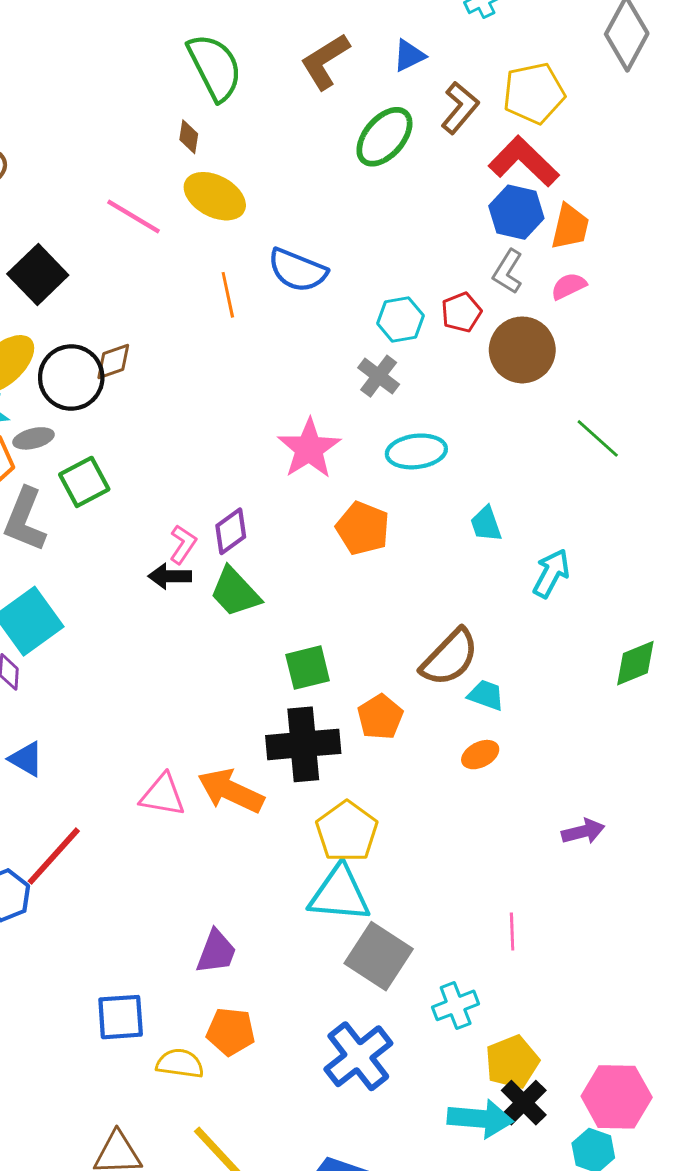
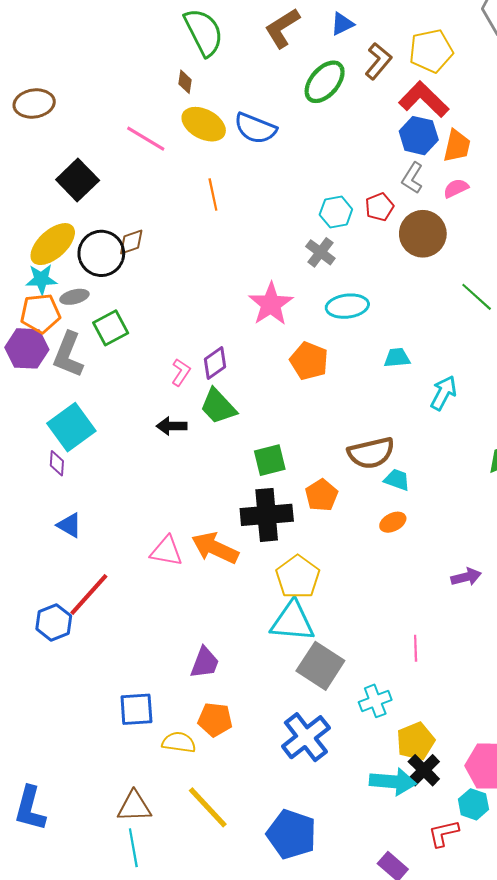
blue semicircle: (297, 270) -> (255, 128), moved
cyan trapezoid: (486, 524) -> (397, 358), turned 104
black arrow: (170, 576) -> (172, 426), moved
brown semicircle: (450, 657) -> (371, 453), turned 33

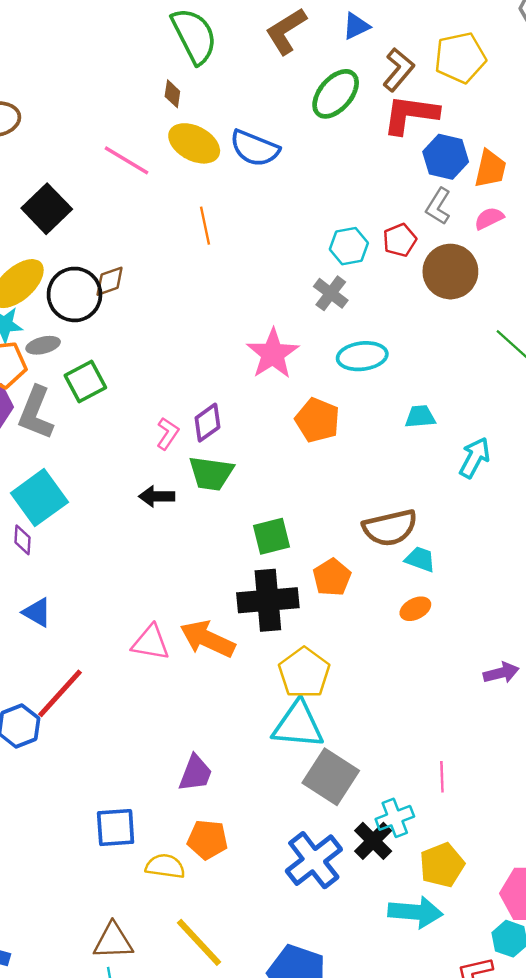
red L-shape: (424, 99) -> (411, 114), moved, turned -36
green trapezoid: (218, 406) -> (211, 473), turned -39
pink line: (416, 648) -> (442, 777), moved
black cross: (424, 770) -> (373, 841), moved

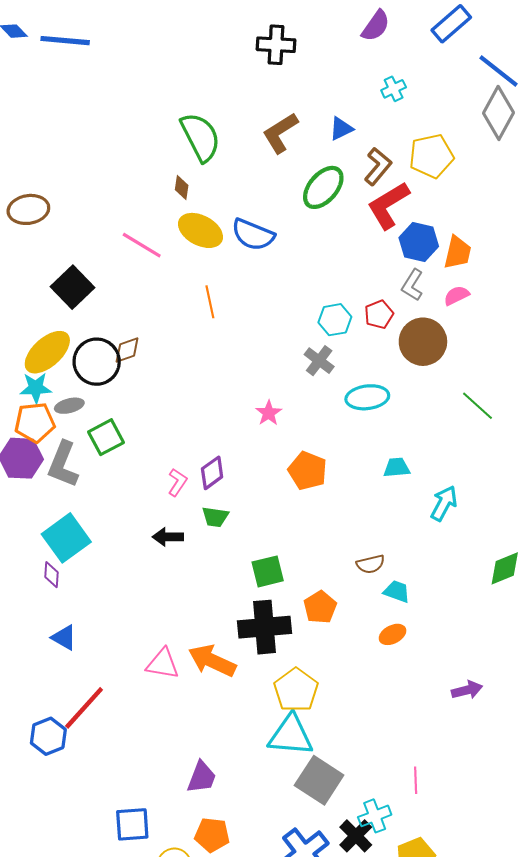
red L-shape: (411, 114) -> (388, 205), turned -39
pink star: (273, 354) -> (269, 413), size x0.6
cyan ellipse: (362, 356) -> (367, 397), moved
green trapezoid: (211, 473) -> (215, 517), size x0.7
brown semicircle: (390, 528) -> (370, 564), size x0.6

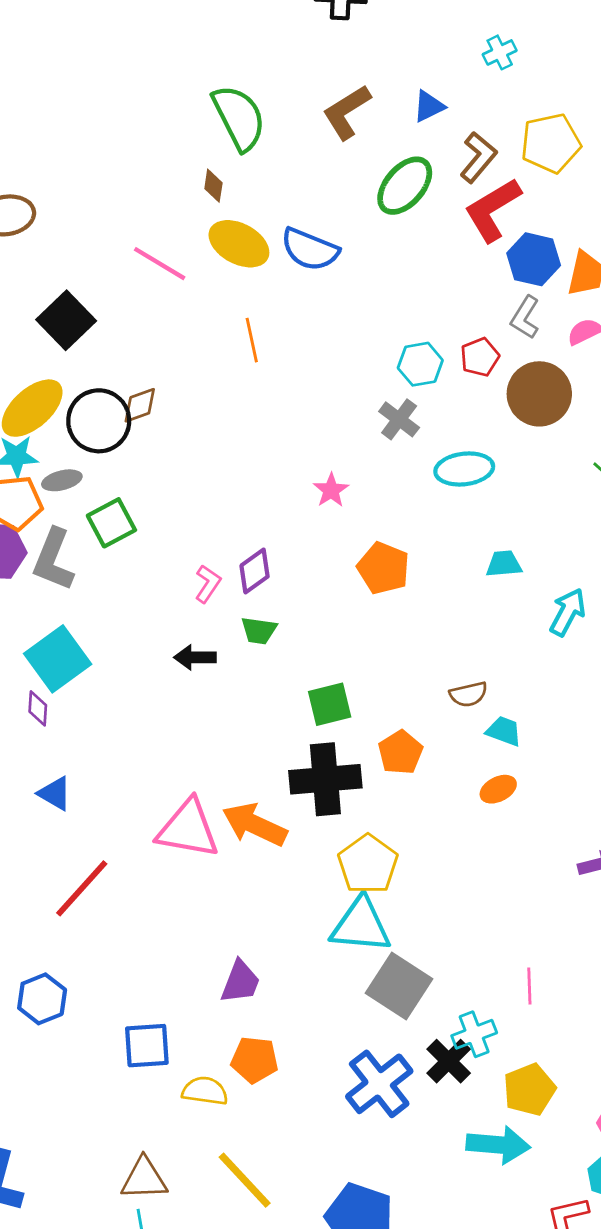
pink triangle: (163, 664) -> (188, 829), size x1.4
blue hexagon: (48, 736) -> (42, 999), moved

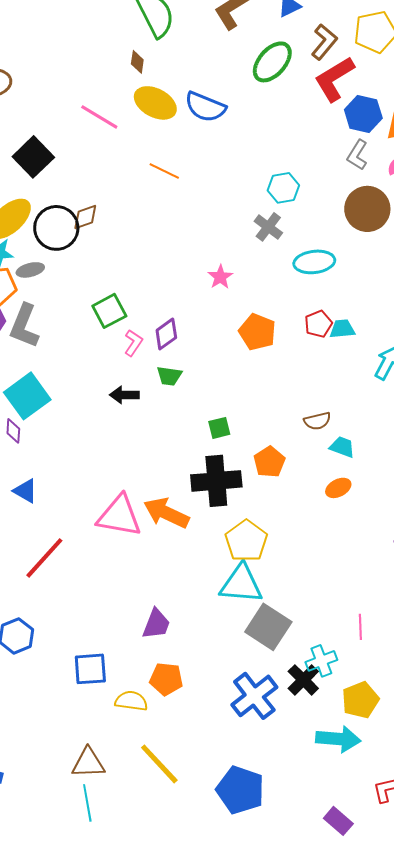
orange line: (252, 340) -> (164, 171), turned -52
red pentagon: (480, 357) -> (318, 324), moved
green square: (111, 523) -> (109, 311), moved
green square: (330, 704) -> (219, 428), size x0.7

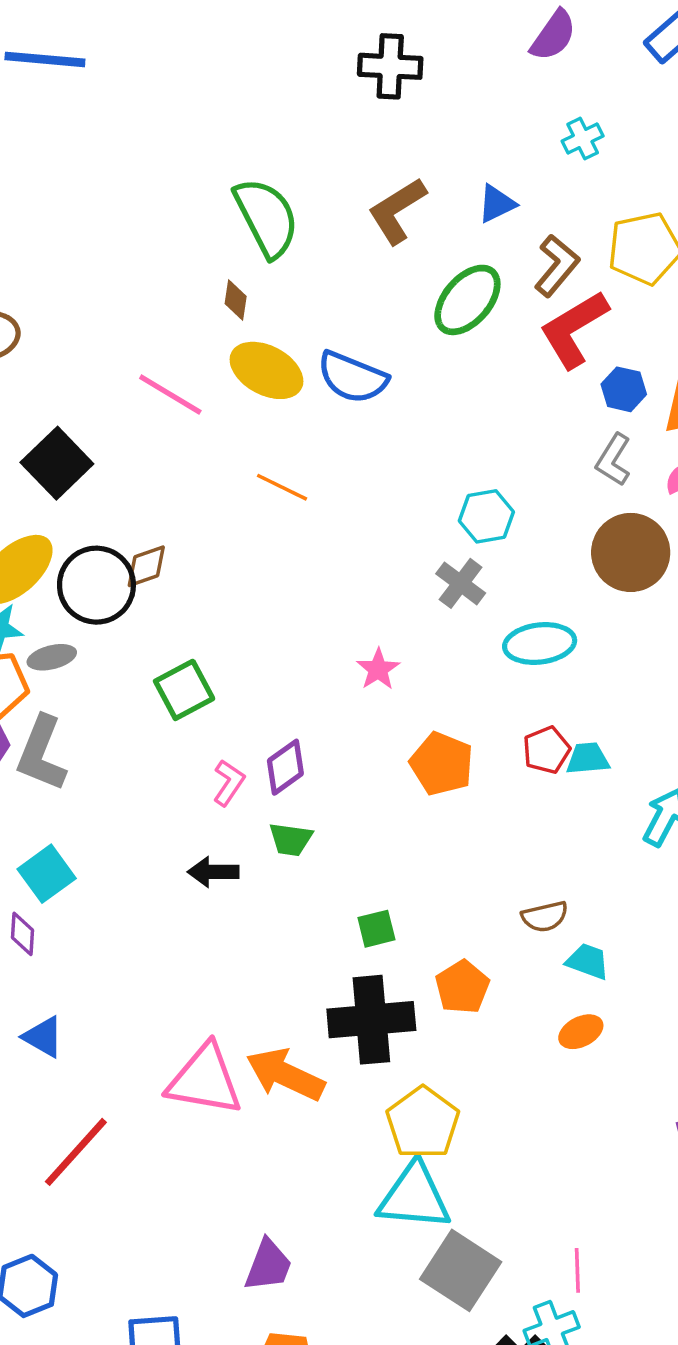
blue hexagon: (363, 114) -> (624, 389), size x0.7
green square: (109, 311) -> (184, 690), moved
cyan square: (27, 396) -> (47, 874), size x0.7
pink line: (360, 627) -> (577, 1270), moved

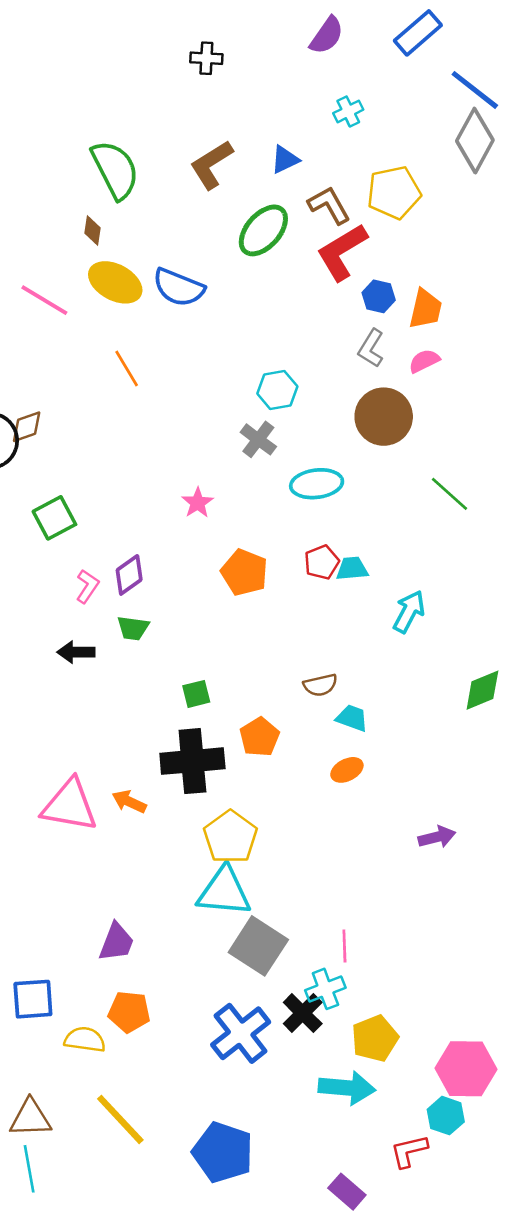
black cross: (390, 66) -> (206, 58), size x0.7
brown L-shape: (557, 266) -> (329, 205), turned -69
orange line: (282, 487) -> (127, 368), turned 33
orange arrow: (285, 1075) -> (129, 802), size x0.6

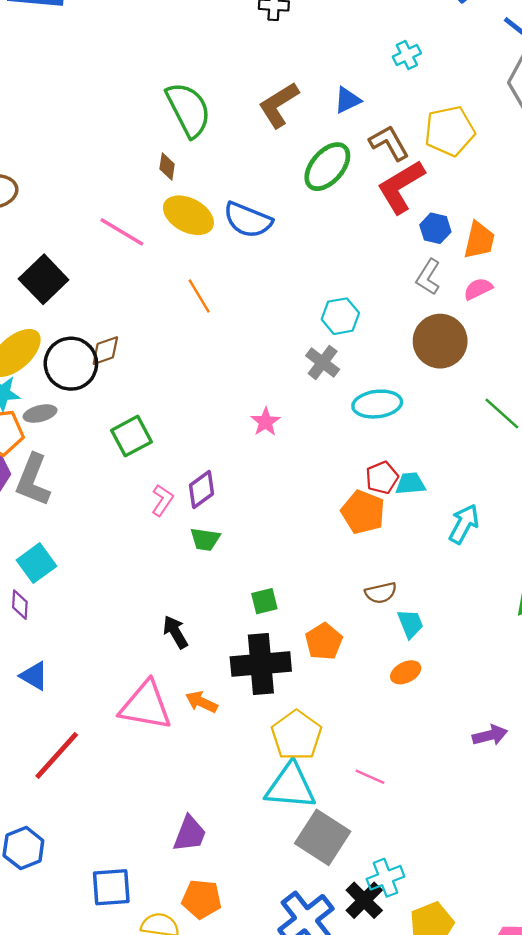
orange pentagon: (244, 572) -> (363, 512), moved
black arrow: (76, 652) -> (175, 632), moved, turned 60
cyan trapezoid: (352, 718) -> (410, 624), turned 48
pink line: (344, 946) -> (370, 777), moved, turned -64

